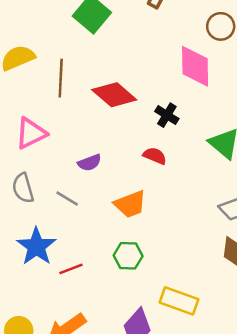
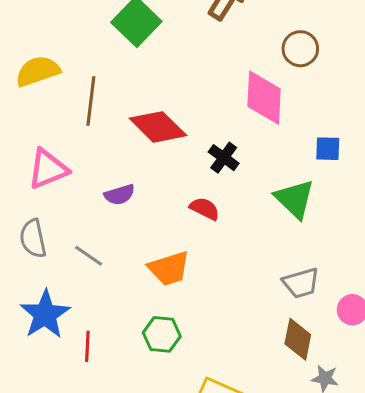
purple semicircle: (90, 163) -> (120, 195), moved
red line: (71, 269) -> (87, 346), turned -70

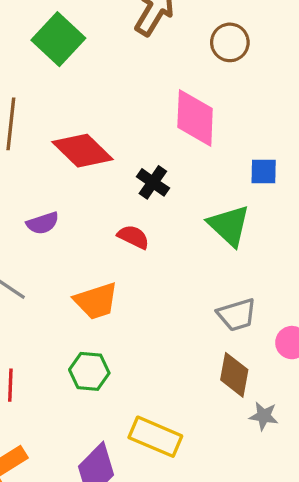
brown circle: (300, 49) -> (230, 42), moved

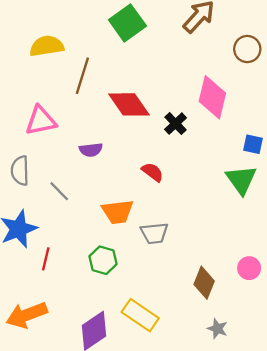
black cross: (153, 182) -> (176, 124), moved
green triangle: (229, 225) -> (241, 180), moved
gray trapezoid: (237, 315) -> (154, 233), moved
gray star: (264, 416) -> (217, 329), moved

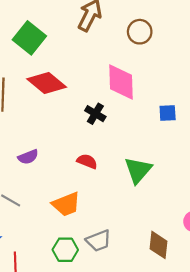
red diamond: (129, 104) -> (47, 83), moved
green triangle: (241, 180) -> (138, 170), moved, turned 32
gray trapezoid: (154, 233) -> (99, 241), moved

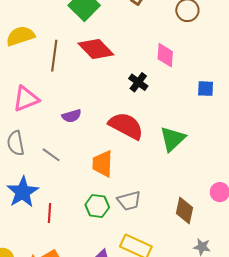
pink diamond: (121, 82) -> (165, 55), size x0.7
red semicircle: (87, 161) -> (126, 126), size x1.8
orange trapezoid: (66, 204) -> (103, 164), turned 108

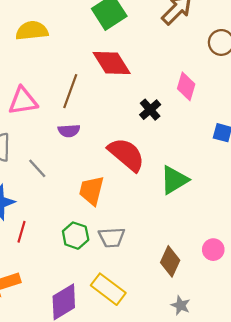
brown line: (54, 56) -> (70, 91), moved

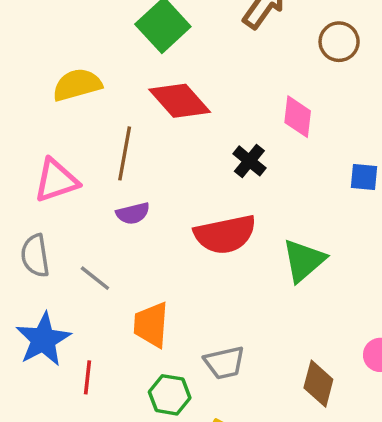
yellow semicircle: (32, 31) -> (77, 85), moved
red semicircle: (126, 154) -> (225, 234), turned 138
orange trapezoid: (91, 191) -> (151, 325), moved
green hexagon: (76, 236) -> (170, 395), moved

